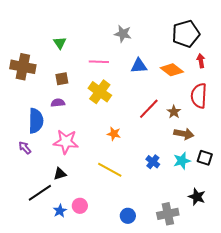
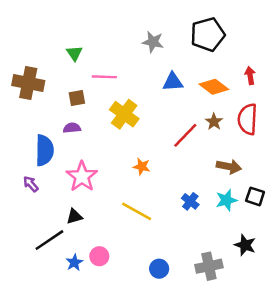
black pentagon: (186, 34) -> (208, 34), moved
pink line: (99, 62) -> (104, 77), moved
brown star: (174, 112) -> (214, 122), moved
pink star: (66, 142) -> (82, 176), turned 30

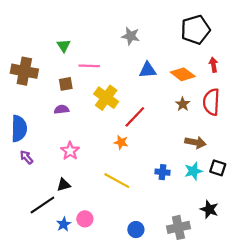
black pentagon: (208, 34) -> (195, 30), moved
red line: (185, 135) -> (135, 117), moved
blue semicircle: (44, 150) -> (19, 129), moved
pink star: (82, 176) -> (70, 151), size x0.7
blue cross: (190, 201) -> (163, 172), turned -32

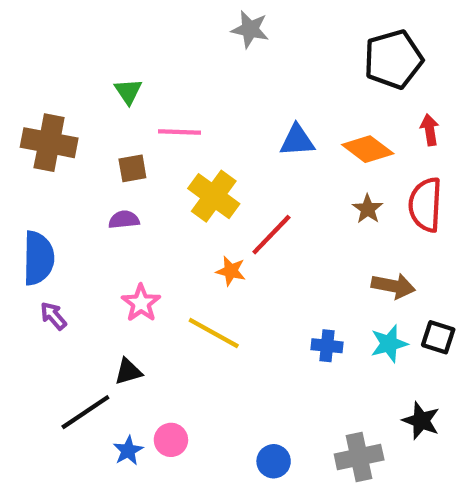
gray star: (131, 36) -> (250, 29), moved
orange star: (121, 142) -> (231, 271), moved
yellow line: (117, 181) -> (214, 333), moved

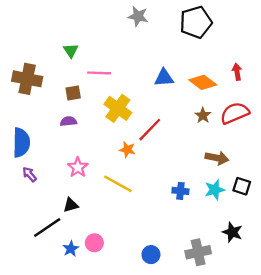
black pentagon: (393, 59) -> (196, 22), moved
red semicircle: (425, 205) -> (235, 113), turned 64

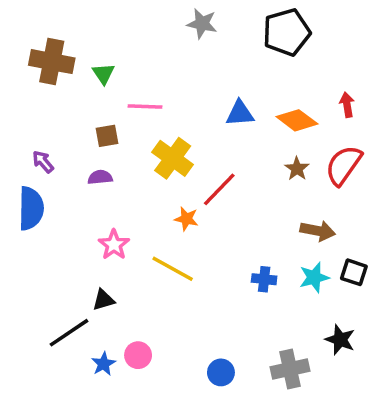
brown cross: (27, 79) -> (52, 62), moved
red semicircle: (235, 113) -> (344, 165), turned -32
purple arrow: (29, 174) -> (43, 162), moved

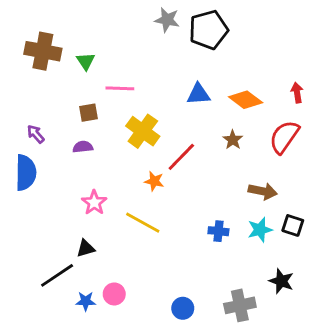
black pentagon: (287, 32) -> (208, 30), moved
red arrow: (347, 105) -> (297, 93), moved
brown star: (297, 169) -> (233, 140), moved
blue star: (104, 364) -> (86, 301), turned 30

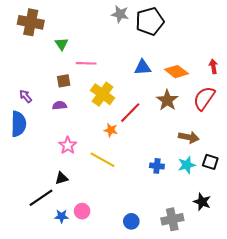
brown cross: (43, 51) -> (31, 22), moved
brown star: (233, 140) -> (167, 100), size x1.5

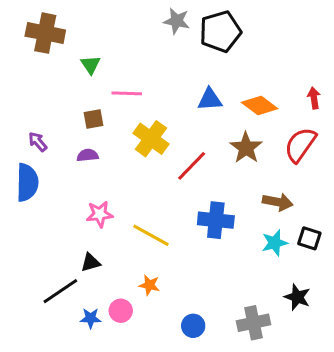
orange star: (111, 130) -> (149, 285), moved
pink star: (68, 145) -> (100, 214), turned 30
blue cross: (157, 166) -> (216, 220), moved, size x1.6

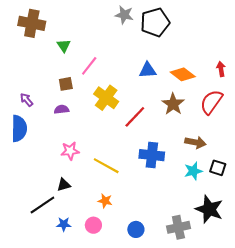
pink line: (127, 93) -> (89, 66), turned -54
black star: (297, 297) -> (209, 209), size x1.5
pink circle: (121, 311) -> (93, 225), moved

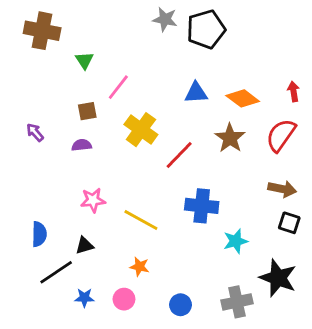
blue semicircle: (19, 129) -> (39, 234), moved, size x0.7
brown arrow: (195, 142) -> (282, 189), moved
cyan star: (193, 171) -> (236, 241), moved

